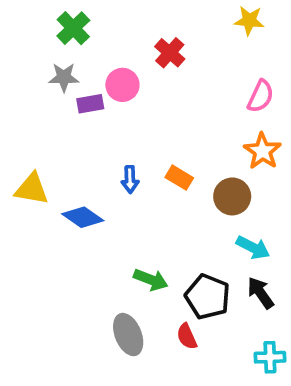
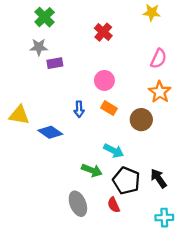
pink circle: (122, 85) -> (104, 80), moved
cyan arrow: (253, 248) -> (114, 151), moved

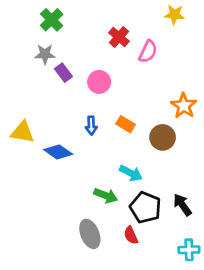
pink semicircle: (159, 59) -> (148, 52), moved
purple rectangle: (55, 63) -> (63, 73), turned 63
pink circle: (104, 80) -> (99, 82), moved

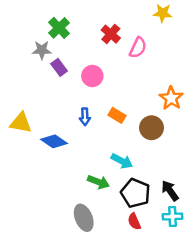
green cross: (52, 20) -> (59, 28), moved
red semicircle: (131, 235) -> (134, 221), moved
cyan cross: (189, 250) -> (172, 217), moved

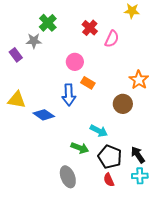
purple rectangle: (59, 67) -> (16, 55), moved
orange rectangle: (117, 115) -> (88, 83), moved
blue arrow: (85, 117) -> (69, 95), size x1.5

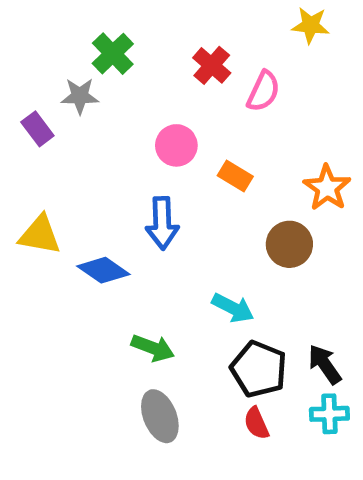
orange rectangle: (88, 83) -> (235, 176), moved
green arrow: (80, 148) -> (153, 348), moved

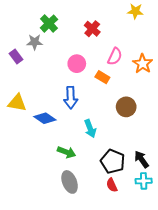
pink semicircle: (263, 91) -> (115, 56), moved
orange star: (327, 188) -> (143, 64), moved
cyan arrow: (233, 308) -> (90, 128), moved, turned 42

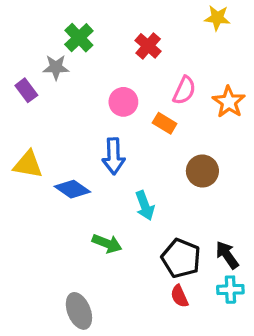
gray ellipse: (70, 182) -> (79, 311), moved

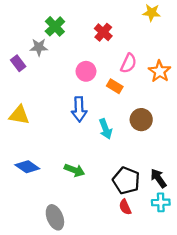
blue diamond: (72, 189) -> (27, 167), moved
cyan arrow: (145, 206) -> (106, 129), moved

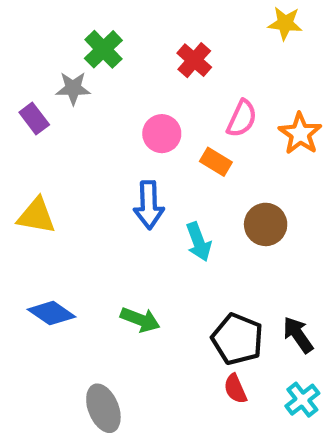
cyan cross: (161, 202) -> (302, 400), moved, turned -36

